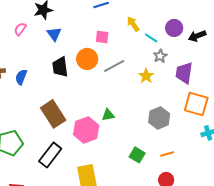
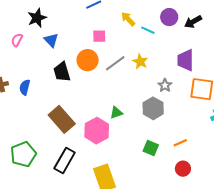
gray star: (160, 56) -> (165, 85), moved
yellow star: (146, 76) -> (140, 62), moved
gray hexagon: (159, 118) -> (153, 108), moved

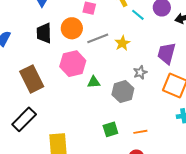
green triangle: (116, 113) -> (94, 82), moved
pink hexagon: (97, 131) -> (73, 64), moved
green square: (151, 148) -> (110, 129), turned 35

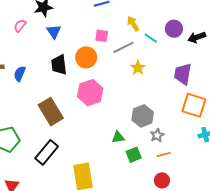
gray line: (98, 38) -> (123, 47), moved
gray star: (140, 72) -> (157, 135), moved
green triangle: (94, 82) -> (118, 137), moved

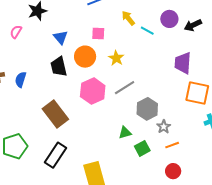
blue triangle: (54, 32) -> (60, 37), moved
gray line: (123, 47) -> (125, 88), moved
yellow star: (138, 68) -> (116, 58), moved

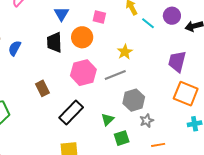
yellow star: (116, 58) -> (125, 52), moved
brown rectangle: (55, 114) -> (42, 88), size x0.6
green triangle: (125, 133) -> (108, 119), turned -40
orange line: (172, 145) -> (158, 145), moved
black rectangle: (56, 155) -> (71, 113), moved

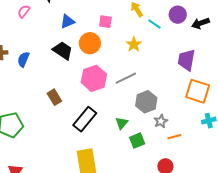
blue triangle: (61, 14) -> (67, 22), turned 42
black trapezoid: (54, 42) -> (63, 50), turned 130
yellow star: (125, 52) -> (134, 44), moved
orange line: (158, 145) -> (174, 137), moved

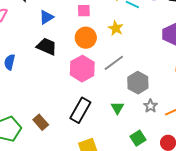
orange circle: (90, 43) -> (86, 38), moved
brown rectangle: (54, 97) -> (41, 122), moved
gray star: (161, 121) -> (150, 106), moved
green square: (137, 141) -> (138, 138), moved

